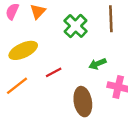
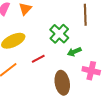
green cross: (76, 26) -> (59, 34), moved

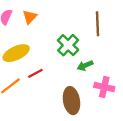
red line: (38, 59) -> (35, 73), moved

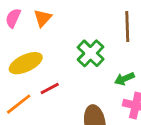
green arrow: (85, 66) -> (124, 79), moved

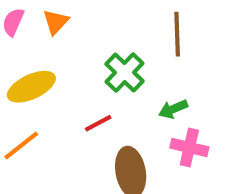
red line: (50, 89) -> (98, 123), moved

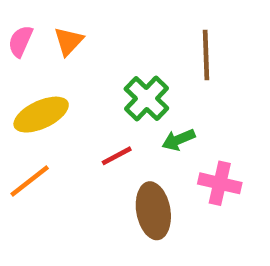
green arrow: (173, 109) -> (179, 140), moved

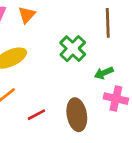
green arrow: (179, 140) -> (104, 73), moved
red line: (117, 156) -> (36, 115), moved

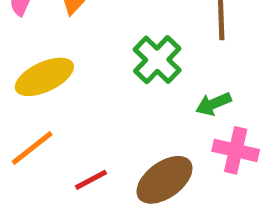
brown ellipse: (77, 115) -> (165, 180), turned 64

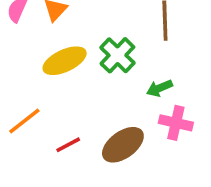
yellow ellipse: (44, 77) -> (65, 61), moved

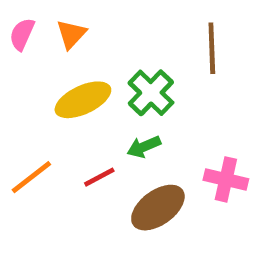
green arrow: (159, 88) -> (144, 147), moved
red line: (68, 145) -> (99, 177), moved

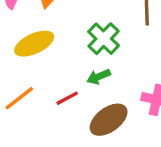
yellow ellipse: (83, 100) -> (34, 44), moved

